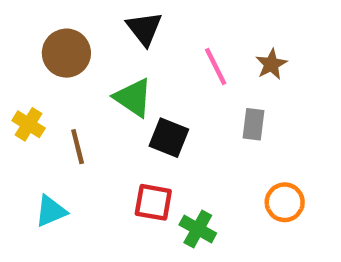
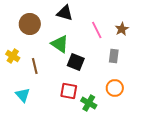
black triangle: (144, 29) -> (65, 13), turned -36
orange circle: (285, 202) -> (115, 88), moved
cyan triangle: (51, 211) -> (23, 95), turned -49

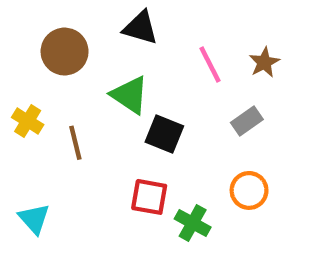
gray rectangle: (114, 56) -> (247, 121), turned 48
cyan triangle: (23, 95) -> (34, 219), moved

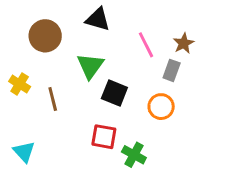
green triangle: (130, 95) -> (90, 66), turned 32
gray rectangle: (247, 121) -> (172, 70), moved, turned -35
orange circle: (249, 190) -> (161, 107), moved

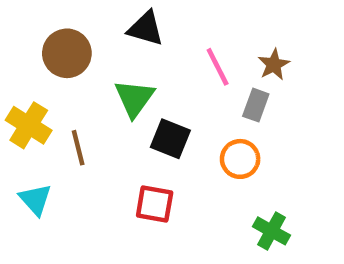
yellow cross: (20, 84) -> (29, 125), size x1.4
cyan triangle: (24, 152) -> (35, 199), moved
green cross: (134, 155) -> (272, 231), moved

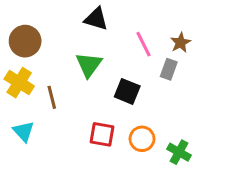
brown circle: (67, 53) -> (25, 41), moved
black square: (170, 139) -> (127, 91), moved
orange circle: (240, 159) -> (142, 139), moved

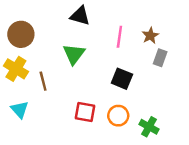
pink line: (143, 44) -> (119, 37), turned 35
gray rectangle: (169, 69) -> (160, 58), moved
black square: (127, 91) -> (122, 79), moved

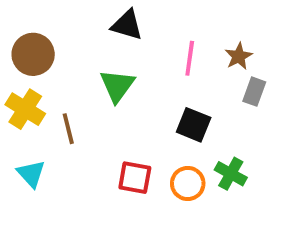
green cross: (149, 127) -> (231, 174), moved

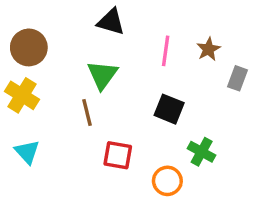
gray rectangle: (254, 92) -> (237, 78), moved
brown line: (68, 129) -> (87, 112), moved
orange circle: (188, 183) -> (167, 181), moved

